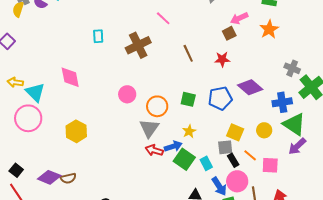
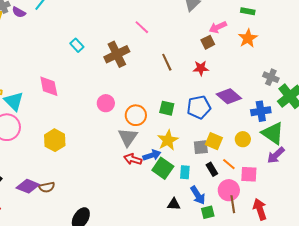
cyan rectangle: (98, 36) -> (77, 45), turned -40
yellow star: (189, 131) -> (168, 140), size x1.5
gray square: (225, 147) -> (201, 147), moved
cyan rectangle: (206, 163) -> (185, 172), turned 32
pink circle: (237, 181) -> (229, 190), moved

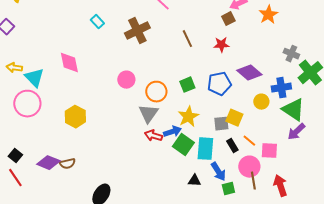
green square: (167, 108) -> (187, 85), turned -35
yellow circle: (243, 139) -> (261, 102), moved
cyan rectangle: (185, 172) -> (205, 149), size x1.6

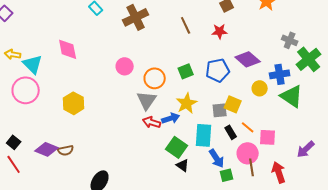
purple arrow: (296, 132) -> (306, 149), moved
green square: (183, 145) -> (177, 147), moved
black triangle: (194, 181) -> (183, 165), moved, turned 32

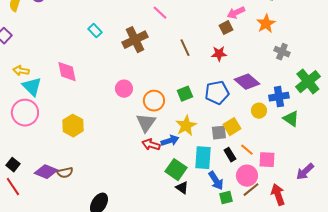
gray cross: (290, 40) -> (282, 52), moved
yellow arrow: (13, 54) -> (21, 71), moved
green triangle: (292, 96) -> (291, 119), size x0.7
yellow square: (233, 104) -> (232, 127), turned 36
brown line: (252, 167) -> (251, 190), turned 60

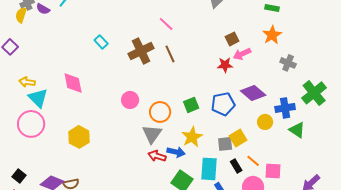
pink arrow: (236, 13) -> (242, 54), moved
brown line: (185, 48) -> (170, 54), moved
blue arrow: (170, 141) -> (176, 152), turned 30

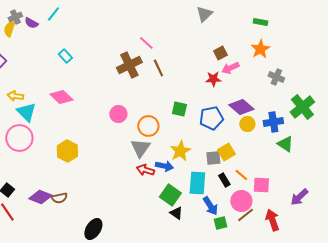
pink line: (166, 24) -> (146, 43), moved
cyan rectangle: (101, 42) -> (65, 56), moved
pink diamond: (73, 83) -> (61, 97), turned -35
green square: (191, 105) -> (179, 109), moved, turned 35
yellow circle: (265, 122) -> (247, 124), moved

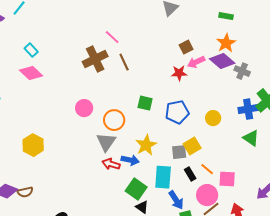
pink diamond: (61, 97) -> (31, 73), moved
purple diamond: (241, 107) -> (222, 61), moved
blue cross: (273, 122) -> (248, 109), moved

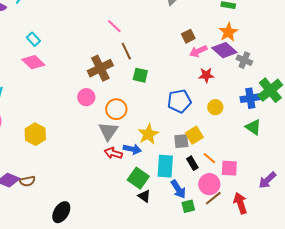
brown cross: (95, 59) -> (100, 68), moved
red star: (179, 73) -> (206, 75), moved
green square: (145, 103) -> (140, 75), moved

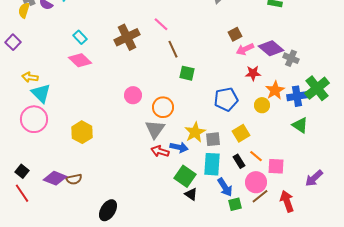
orange star: (228, 32) -> (275, 90), moved
brown cross: (100, 68) -> (127, 37), moved
gray square: (181, 141) -> (213, 139), moved

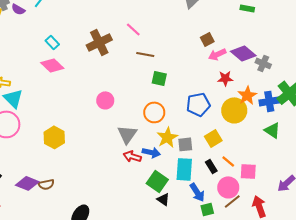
brown line: (173, 49) -> (145, 54), turned -54
yellow circle: (262, 105) -> (234, 110), size x1.6
orange circle: (163, 107) -> (154, 112), moved

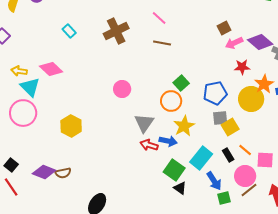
pink line: (133, 29) -> (159, 18), moved
pink diamond: (52, 65) -> (51, 69), moved
green square: (159, 78) -> (181, 83), moved, turned 35
gray square: (185, 144) -> (220, 118), moved
cyan rectangle: (184, 169) -> (201, 158), turned 35

